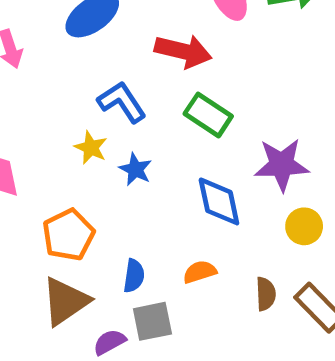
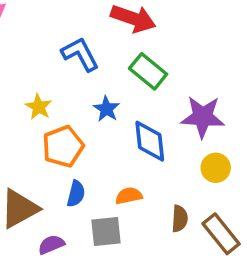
yellow star: (91, 148) -> (39, 107), moved
blue star: (135, 169) -> (106, 109), moved
orange pentagon: (68, 235) -> (63, 146), moved
gray square: (152, 321) -> (106, 232), moved

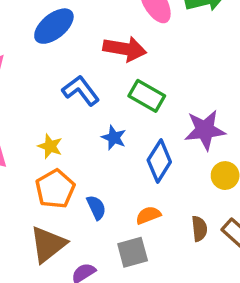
blue diamond: (150, 141) -> (159, 161), turned 48
orange pentagon: (63, 146) -> (55, 189), moved
blue semicircle: (76, 194) -> (96, 207), moved, turned -30

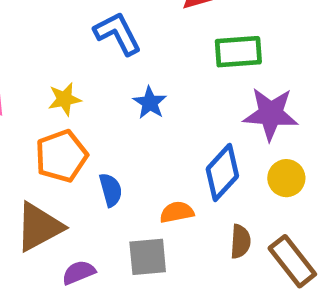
green rectangle: (147, 96) -> (238, 52), moved, turned -44
yellow star: (50, 146) -> (65, 99), turned 30
blue diamond: (159, 161) -> (222, 172), moved

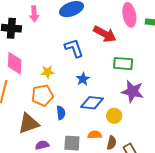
blue diamond: (222, 172) -> (92, 103), moved, turned 45
yellow circle: (286, 178) -> (114, 116), moved
orange semicircle: (177, 212) -> (95, 135), moved

